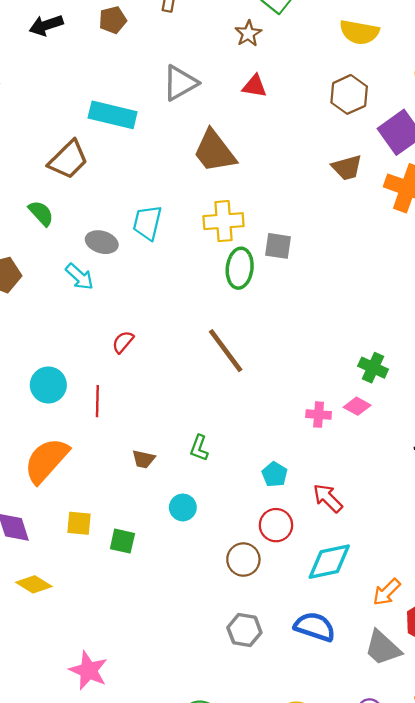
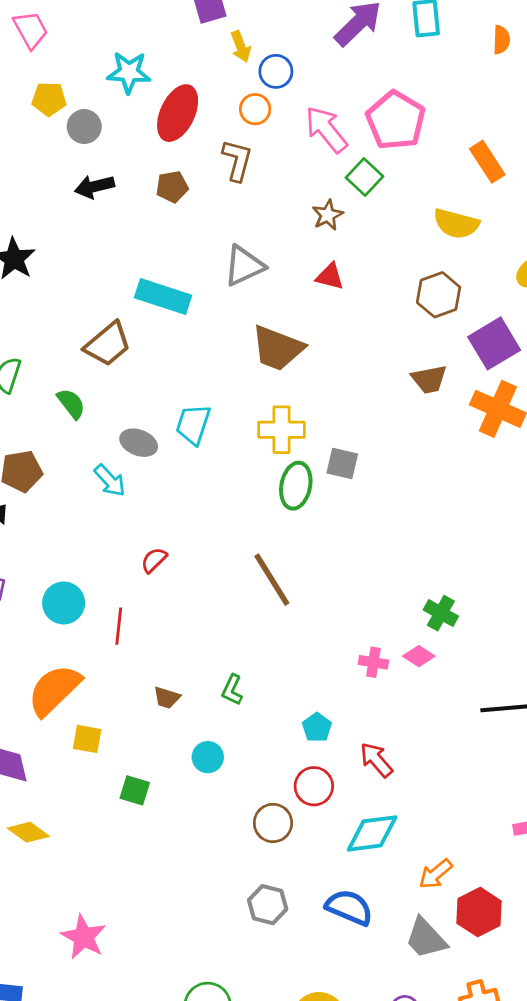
brown trapezoid: (215, 151) -> (278, 348), turned -36
yellow square: (79, 523) -> (87, 739), moved

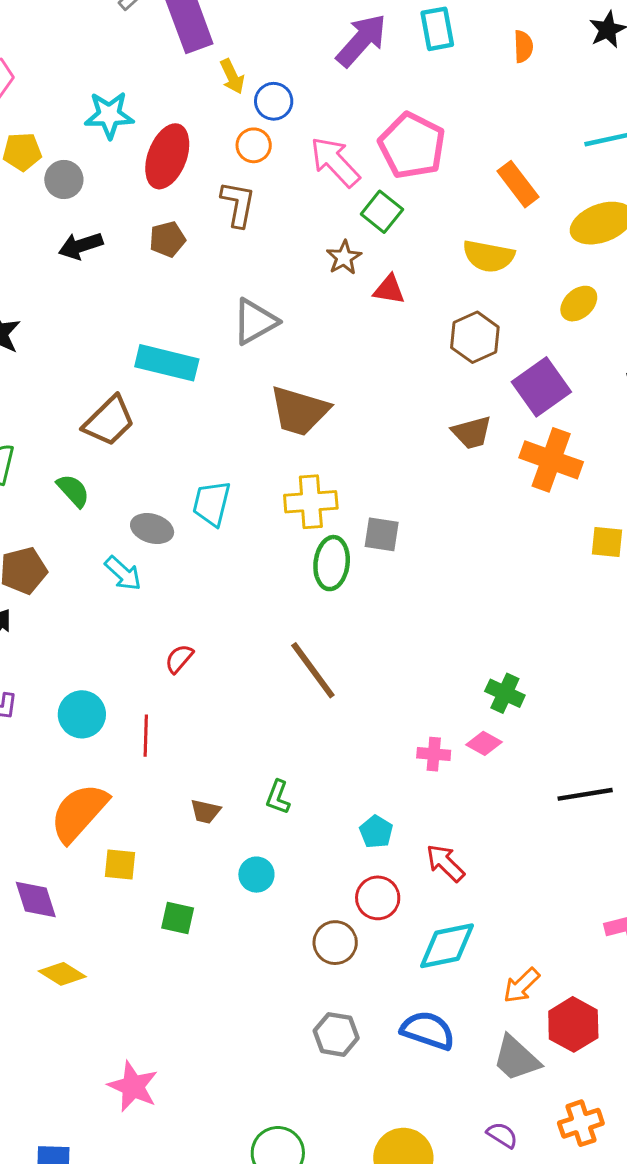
red triangle: (330, 276) -> (389, 289), moved

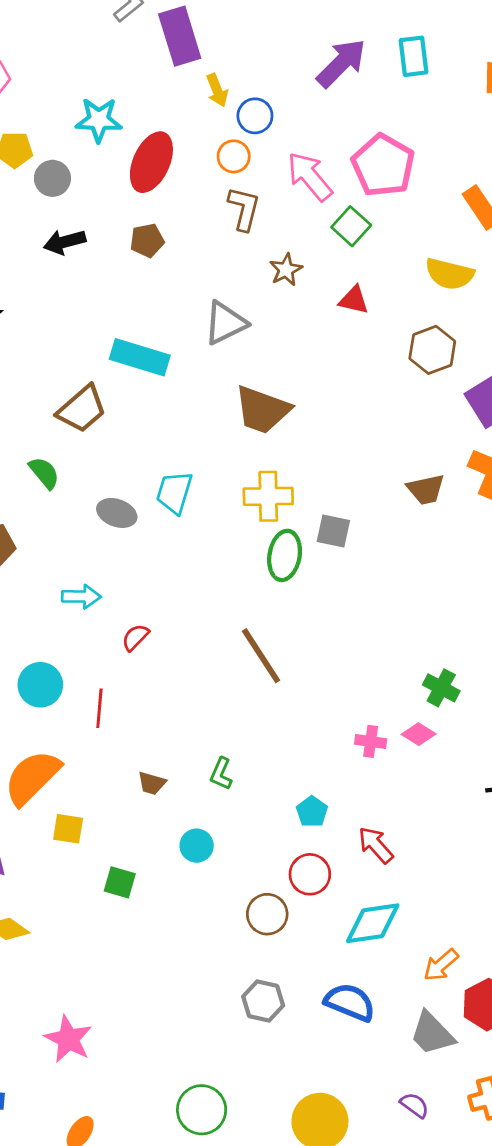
brown L-shape: (238, 204) -> (244, 209), moved
brown star: (344, 258) -> (286, 270), moved
brown trapezoid: (472, 433) -> (426, 489), moved
cyan arrow: (123, 573) -> (81, 597), moved, turned -45

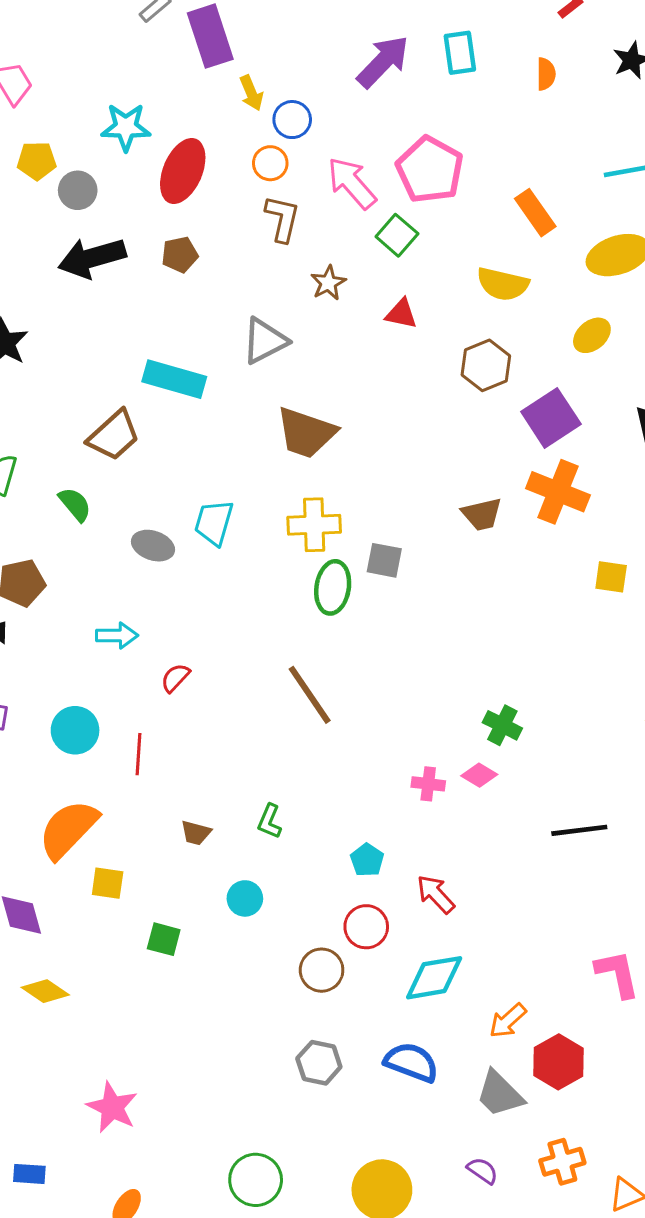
black arrow: (65, 242) -> (92, 258), size x1.5

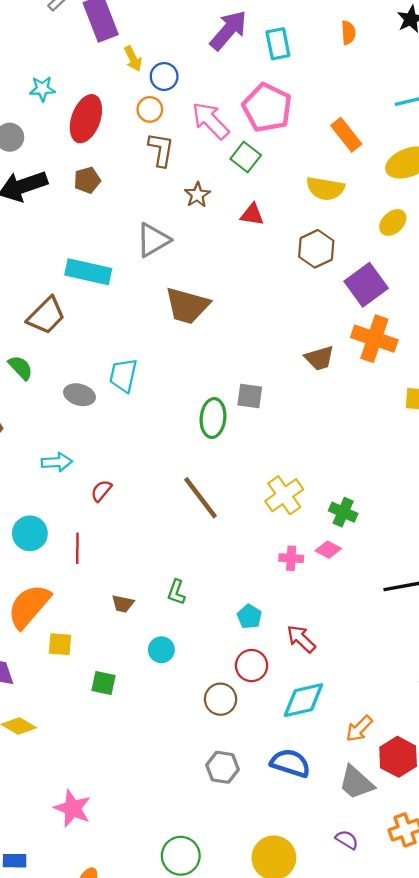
cyan rectangle: (460, 53) -> (278, 44), moved
cyan star: (126, 127) -> (42, 89), size x0.7
yellow cross: (314, 525) -> (284, 495), moved, turned -30

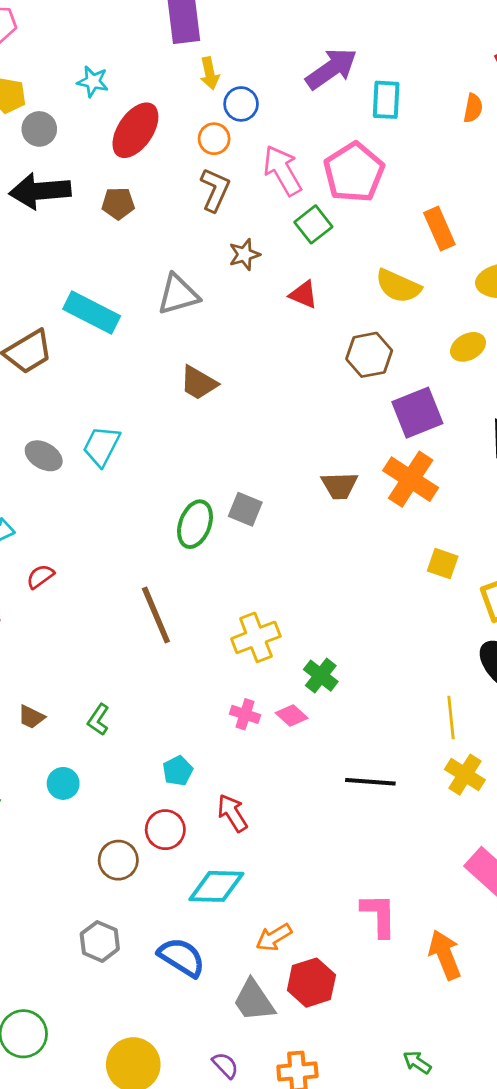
brown trapezoid: (187, 306) -> (199, 383), size x0.7

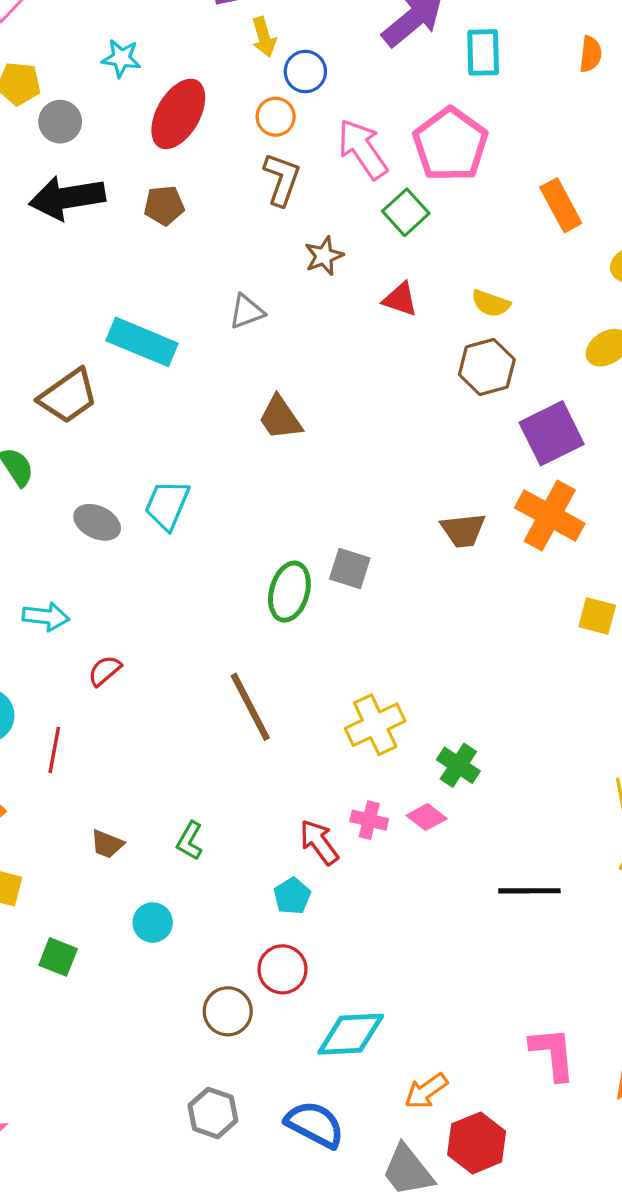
yellow semicircle: (398, 286) -> (491, 303), moved, size x0.7
gray triangle: (178, 295) -> (247, 312), size x0.7
brown trapezoid: (199, 383) -> (280, 418), turned 30
red arrow: (232, 813) -> (319, 842), moved

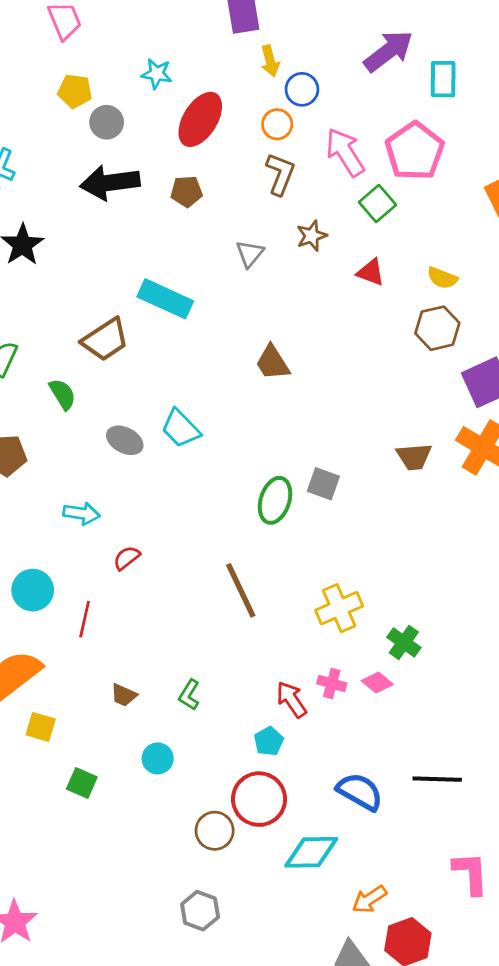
gray triangle: (247, 312) -> (250, 254), moved, turned -32
cyan trapezoid: (167, 505) -> (181, 428), turned -69
black line: (529, 891) -> (437, 779), moved
red circle: (282, 969) -> (259, 799), size x1.4
blue semicircle: (315, 1124) -> (360, 792), moved

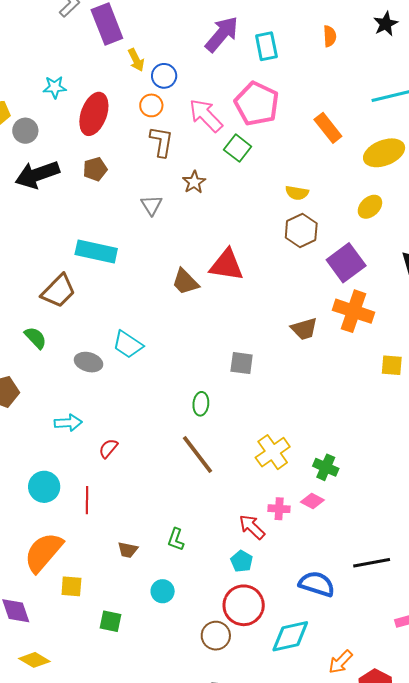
red triangle: (371, 272) -> (227, 265), moved, size x1.6
green ellipse: (275, 500) -> (201, 404), moved, size x0.7

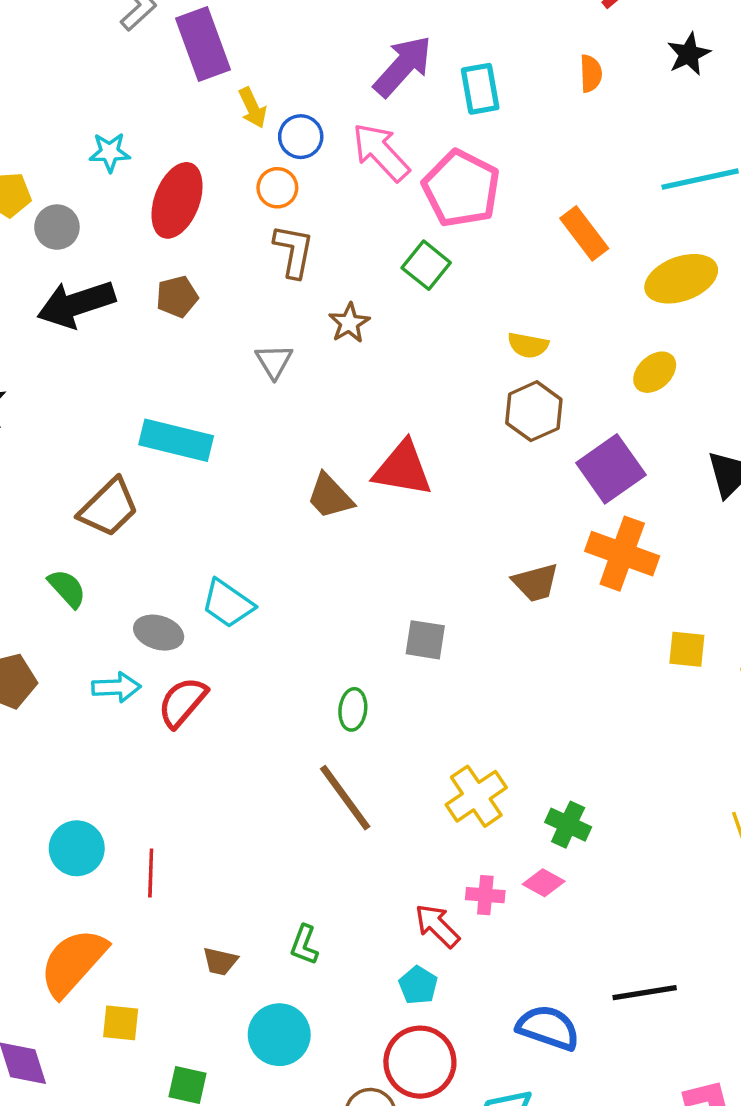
pink arrow: (206, 115) -> (381, 152), moved
cyan arrow: (68, 423) -> (116, 687), moved
red semicircle: (108, 448) -> (182, 702), moved, size x1.5
cyan circle: (163, 591) -> (279, 1035), size x1.5

